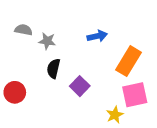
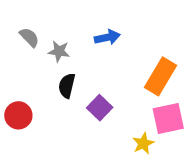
gray semicircle: (24, 30) -> (29, 37), turned 35
blue arrow: (97, 36) -> (107, 37), moved

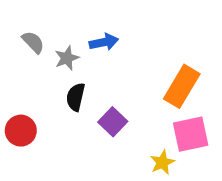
blue arrow: (107, 37) -> (104, 42), moved
gray star: (59, 51) -> (67, 58), turned -30

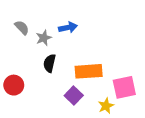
orange rectangle: (182, 86) -> (89, 71), moved, turned 55
purple square: (113, 122) -> (74, 95), moved

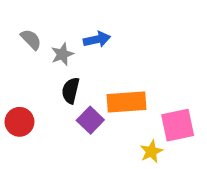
purple square: (74, 95) -> (90, 120), moved

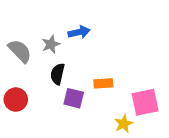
gray semicircle: (31, 39) -> (20, 51), moved, size x1.4
orange rectangle: (127, 102) -> (103, 83), size x0.6
purple square: (90, 120) -> (74, 98), turned -30

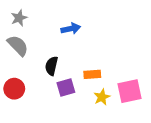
gray star: (51, 44) -> (19, 18), moved
purple square: (74, 98) -> (66, 87), turned -30
yellow star: (124, 124) -> (102, 97), moved

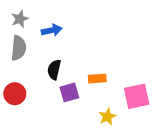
blue arrow: (71, 29) -> (52, 30), moved
gray semicircle: (18, 45) -> (19, 48), turned 50
yellow star: (102, 97) -> (107, 117), moved

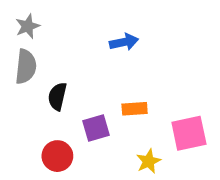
blue arrow: (52, 30) -> (124, 42), moved
black semicircle: (54, 70) -> (57, 96), moved
red circle: (15, 94) -> (57, 156), moved

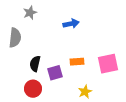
gray star: (28, 26) -> (30, 13), moved
black semicircle: (57, 96) -> (35, 64), moved
pink square: (189, 133) -> (108, 64), moved

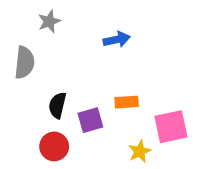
pink square: (108, 64) -> (171, 127), moved

